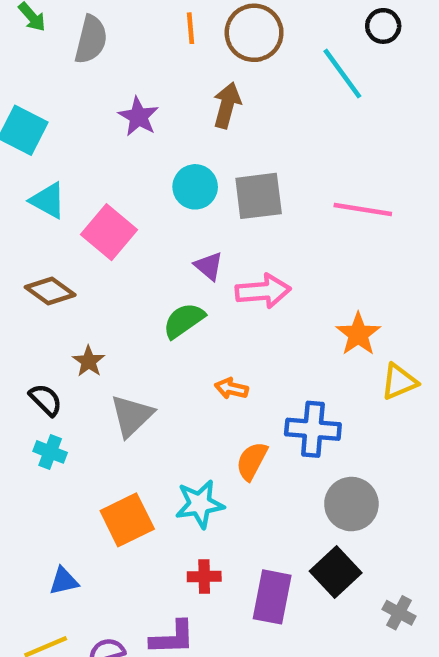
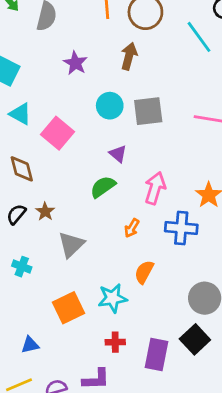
brown diamond: (50, 291) -> (22, 169), turned 40
pink arrow: (263, 291) -> (155, 188), moved, turned -68
orange arrow: (231, 388) -> (132, 228), turned -72
black semicircle: (46, 400) -> (16, 214), moved, turned -95
blue cross: (313, 429) -> (181, 228), moved

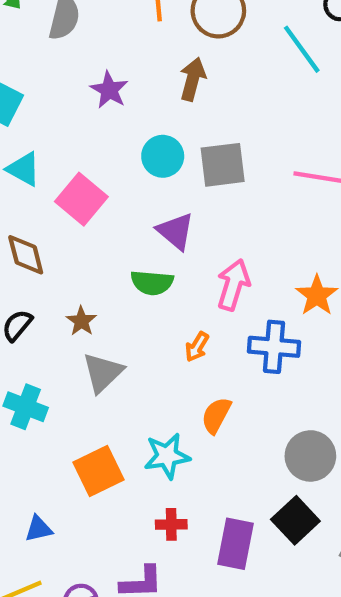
purple triangle: (118, 154) -> (176, 231), size x1.4
green semicircle: (103, 187) -> (152, 283), turned -140
brown star: (45, 212) -> (81, 321), moved
cyan cross: (22, 267) -> (26, 407), size x1.4

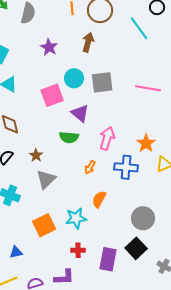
pink square: (81, 199) -> (52, 95), moved, turned 30

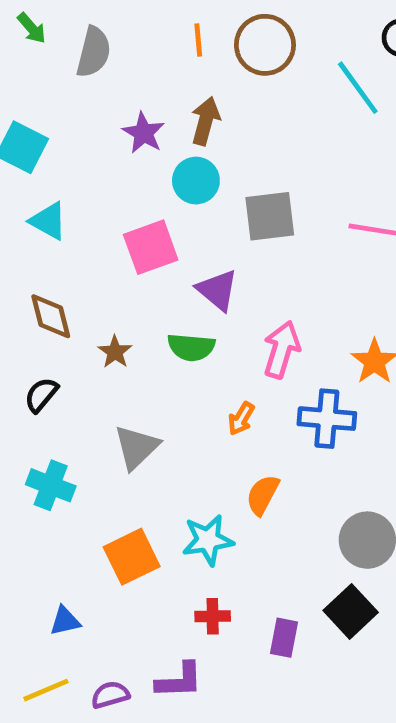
brown arrow: (88, 42) -> (205, 121), moved
cyan circle: (74, 78) -> (196, 181), moved
brown star: (36, 155) -> (115, 352), moved
purple rectangle: (108, 259) -> (284, 638), size x0.7

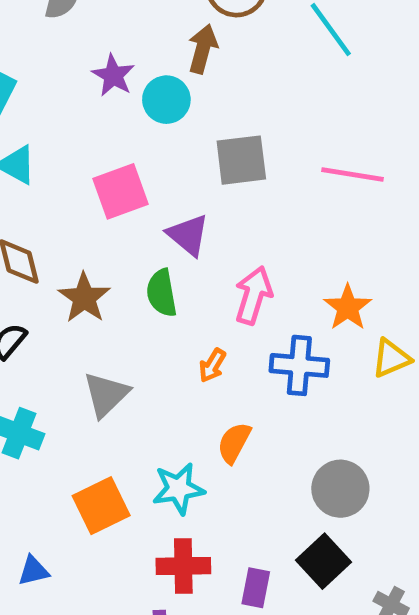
brown arrow: (205, 121) -> (203, 49), moved
cyan circle: (196, 181) -> (166, 100), moved
green semicircle: (191, 347) -> (162, 293), turned 75
brown star: (115, 352) -> (84, 298), size x1.5
red cross: (213, 616) -> (183, 566), size x1.5

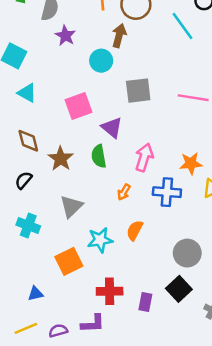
purple star: (113, 75) -> (65, 36), moved
orange star: (348, 307) -> (191, 163), turned 30
cyan star: (178, 489) -> (100, 240), moved

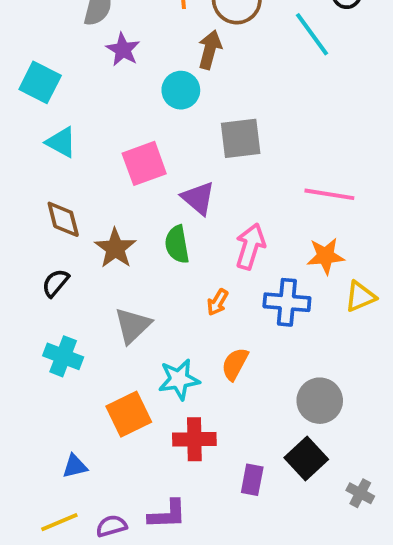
pink line: (193, 98) -> (329, 194), moved
red cross: (110, 291) -> (194, 439), moved

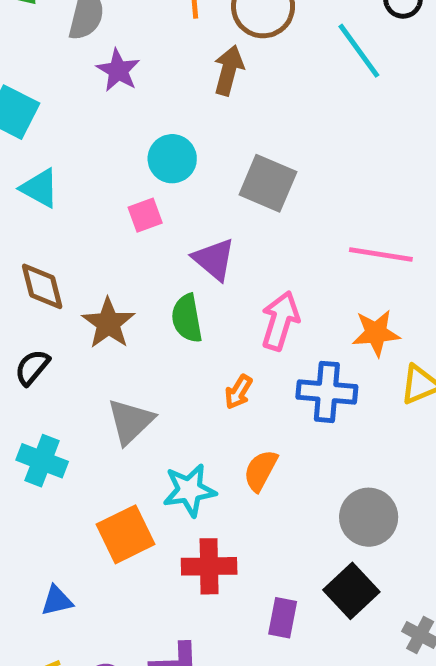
cyan circle: (181, 90) -> (172, 159), moved
gray square: (241, 138) -> (268, 183), turned 30
pink square: (144, 163) -> (145, 215), size x0.6

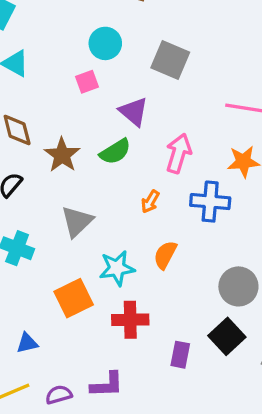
green semicircle: (187, 318) -> (115, 152), turned -112

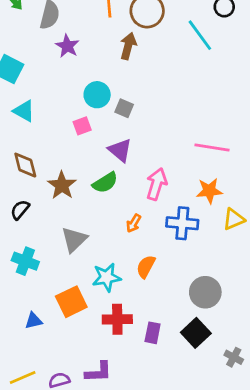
gray square: (170, 60) -> (124, 108), moved, size x0.6
blue triangle: (27, 343) -> (33, 321), moved
purple rectangle: (180, 355) -> (153, 333), moved

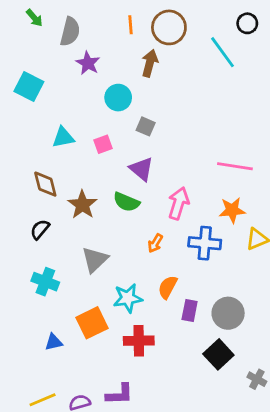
cyan circle: (97, 95) -> (118, 98), moved
cyan triangle: (24, 111) -> (63, 137), moved, turned -40
green semicircle: (105, 183) -> (126, 202), turned 55
purple rectangle: (153, 333) -> (190, 310), moved

